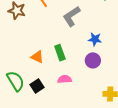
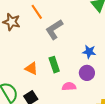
gray L-shape: (72, 16) -> (54, 29), moved
pink semicircle: (65, 79) -> (69, 86), moved

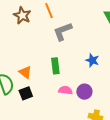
orange triangle: (31, 68) -> (25, 72), moved
purple circle: (87, 73) -> (84, 92), moved

